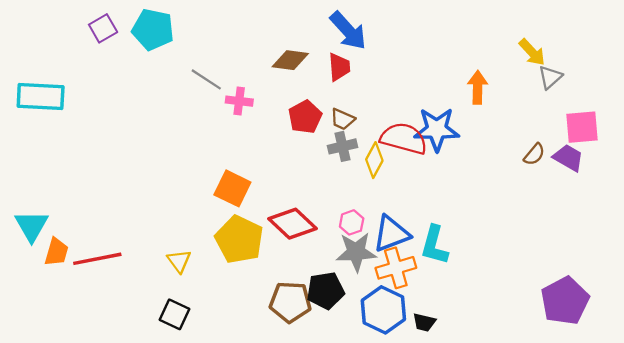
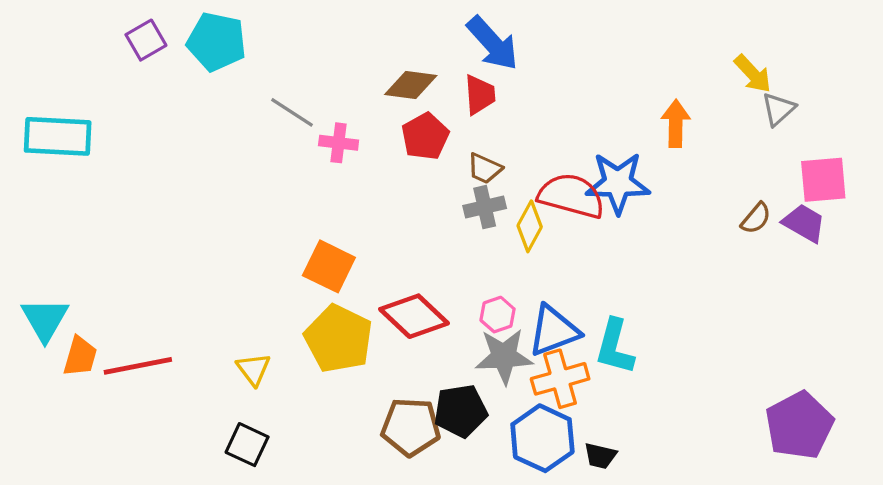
red pentagon: (305, 117) -> (425, 136), moved

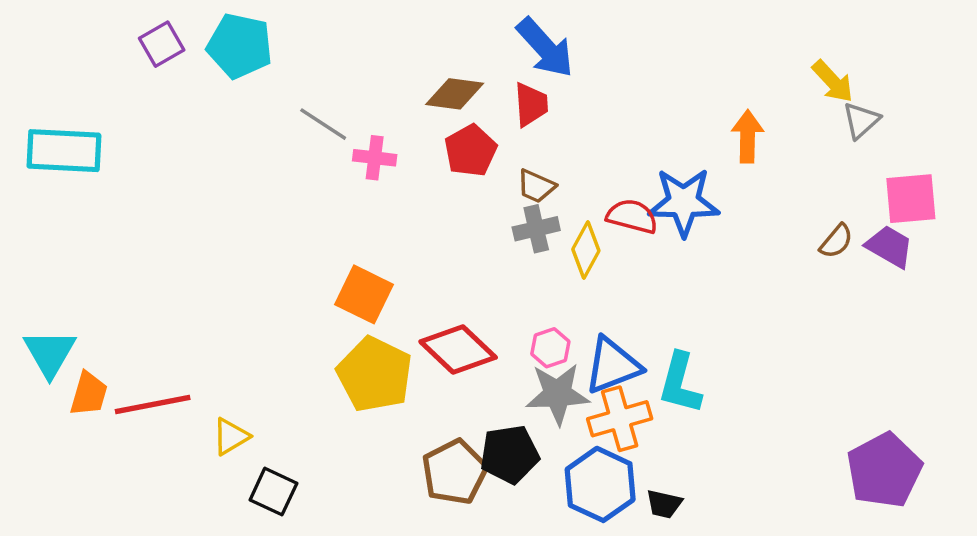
red semicircle: (571, 196) -> (632, 216), size x0.7
yellow triangle: (253, 369) -> (231, 436), moved, turned 36
brown pentagon: (411, 427) -> (455, 472), turned -30

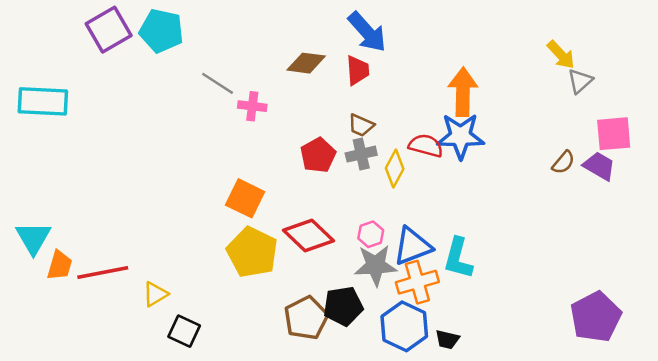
purple square: (162, 44) -> (109, 30), size x1.5
orange arrow: (747, 136) -> (463, 92), moved, size x1.4
red pentagon: (471, 151) -> (318, 155), moved

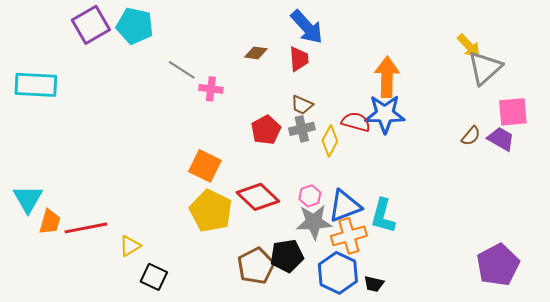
brown diamond: (306, 63) -> (256, 53), size x0.7
gray triangle: (580, 81) -> (485, 68), size x1.6

